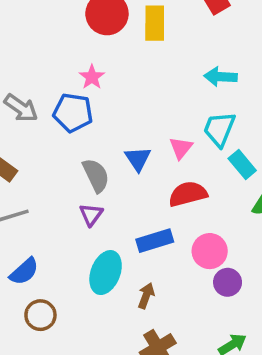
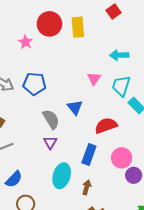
pink star: (92, 77) -> (25, 42), moved
pink triangle: (181, 148) -> (94, 79), moved
blue rectangle: (155, 241) -> (89, 155), turned -48

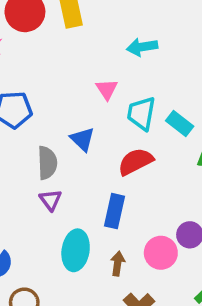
cyan trapezoid: (121, 86) -> (141, 113), moved
gray semicircle: (51, 119) -> (47, 163), turned 36
pink circle: (122, 158) -> (161, 253), moved

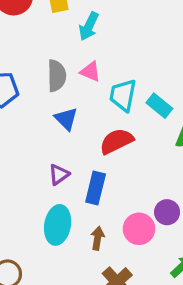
cyan arrow: (142, 47) -> (89, 26), moved, turned -56
pink triangle: (107, 89) -> (90, 72), turned -35
gray semicircle: (47, 163) -> (57, 76), moved
purple triangle: (51, 200) -> (59, 174), moved, turned 30

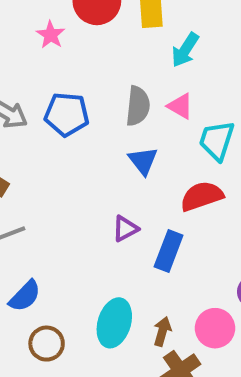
cyan ellipse: (58, 225) -> (114, 323), moved
pink circle: (139, 229) -> (215, 328), moved
brown arrow: (97, 238) -> (162, 331), moved

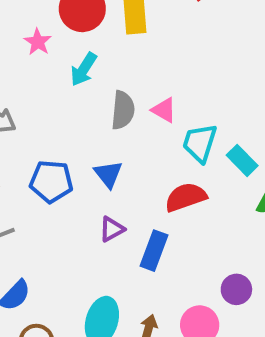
cyan arrow: (185, 50) -> (84, 69), moved
blue pentagon: (67, 114) -> (51, 181), moved
blue triangle: (143, 161) -> (108, 174), moved

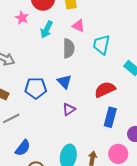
pink triangle: (164, 110) -> (78, 26), moved
cyan trapezoid: (200, 143) -> (101, 45), moved
blue rectangle: (154, 251) -> (110, 117), moved

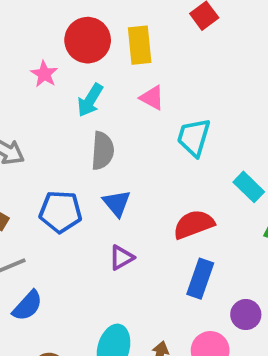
gray semicircle: (69, 48) -> (103, 151), moved
blue semicircle: (23, 148) -> (27, 306), moved

